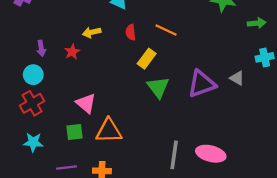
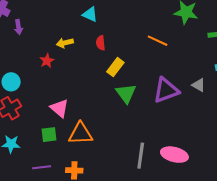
orange line: (166, 30) -> (158, 41), moved
purple arrow: (41, 48) -> (18, 27), moved

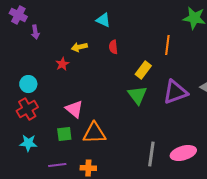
orange line: (158, 41) -> (167, 45), turned 72
yellow rectangle: (115, 67) -> (143, 70), moved
pink ellipse: (174, 155) -> (183, 153), turned -30

